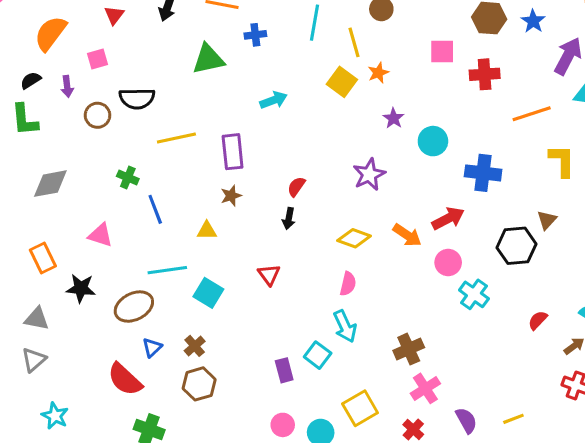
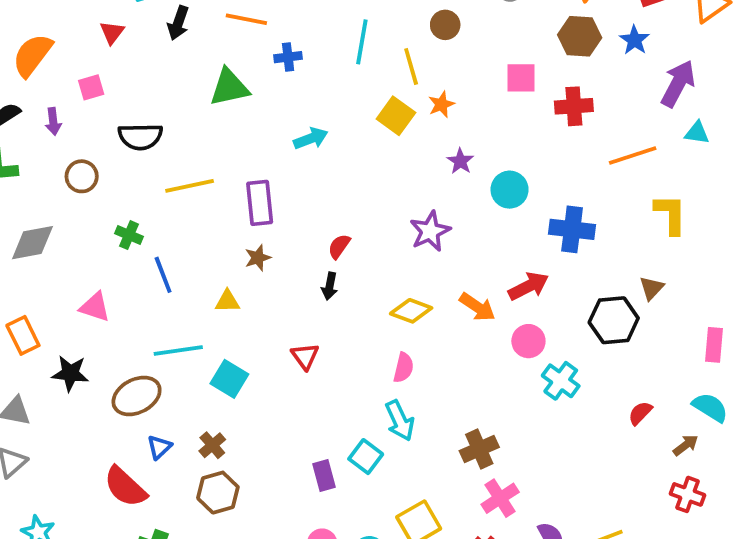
brown circle: (97, 115) -> (82, 176), moved

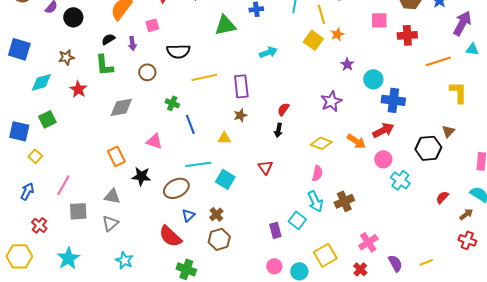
blue cross: (572, 229) -> (393, 100), moved
brown cross: (479, 449) -> (344, 201), moved

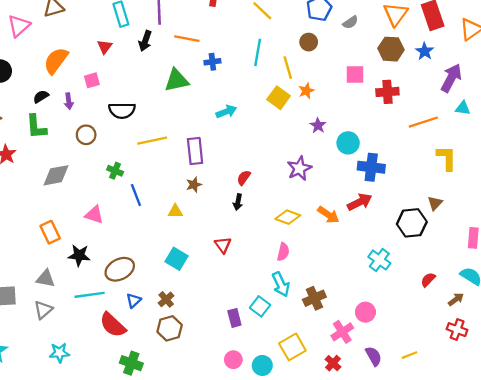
pink circle: (383, 159) -> (365, 312), moved
cyan line: (198, 164) -> (90, 295), moved
brown cross: (344, 201) -> (314, 298), moved
cyan star: (124, 260) -> (59, 353), turned -30

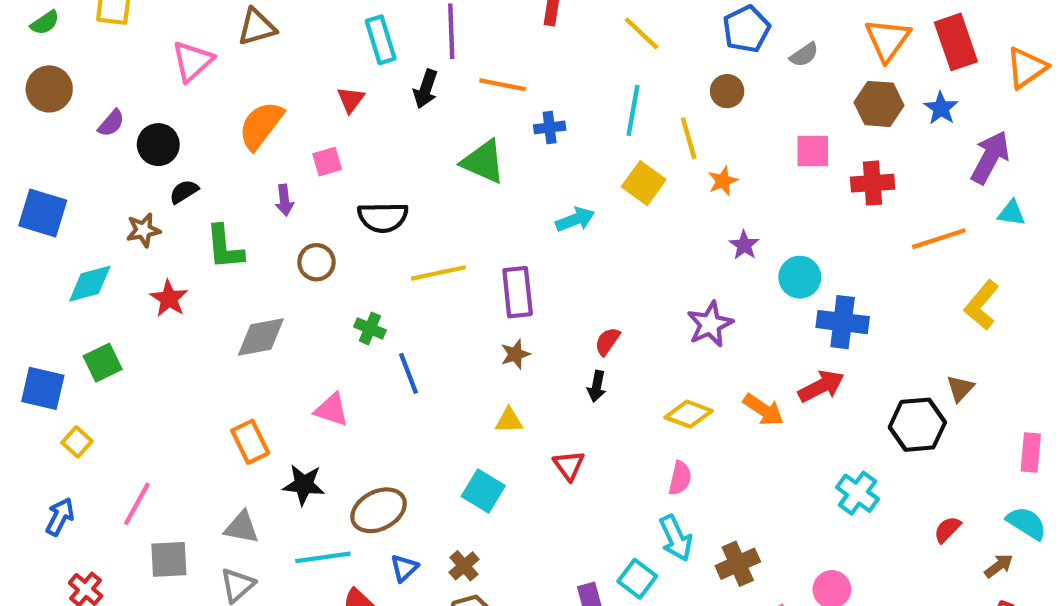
green triangle: (177, 80) -> (483, 162), turned 36
black semicircle: (41, 97) -> (184, 192), moved
yellow square: (279, 98) -> (644, 183), moved
yellow L-shape: (447, 158) -> (982, 305), turned -140
yellow triangle: (175, 211) -> (509, 420), moved

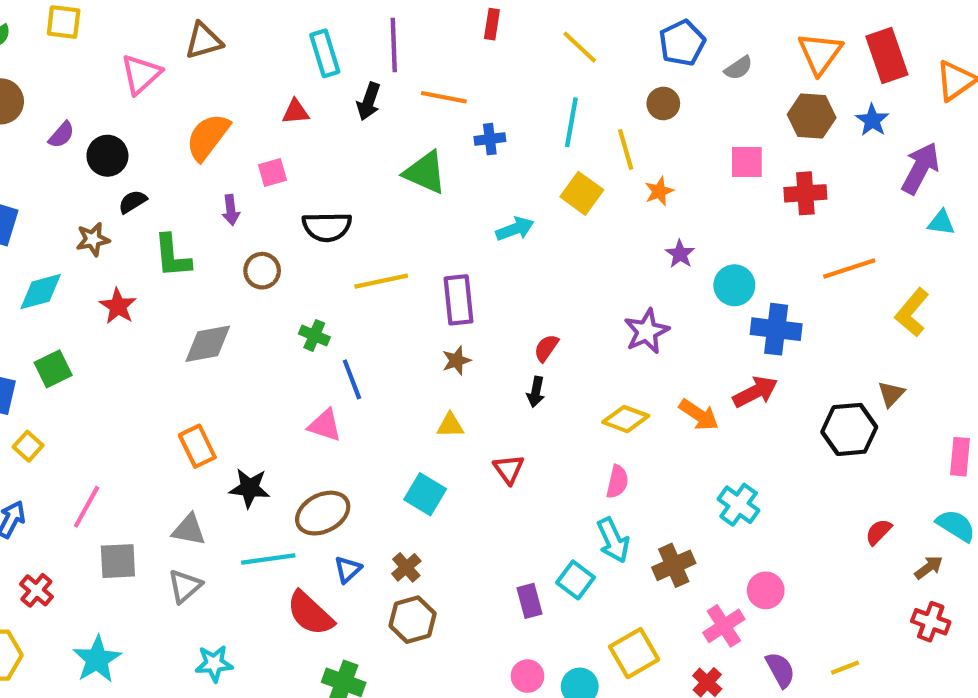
red triangle: (351, 100) -> (296, 112), turned 48
orange line: (939, 239) -> (849, 269), moved
pink triangle: (331, 410) -> (325, 425), moved
cyan cross: (858, 493) -> (739, 505), moved

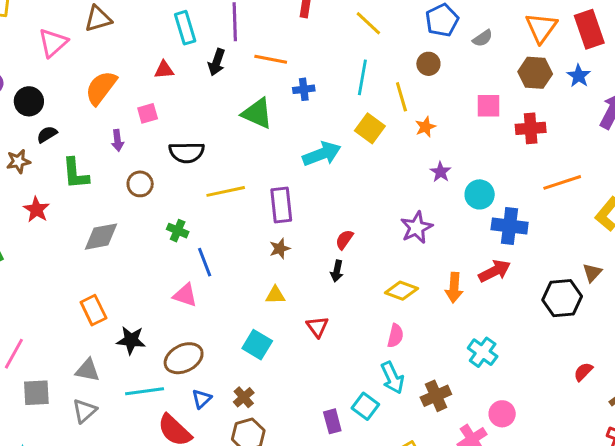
cyan arrow: (515, 229) -> (322, 154), size x1.4
orange arrow: (699, 415) -> (454, 288), turned 60

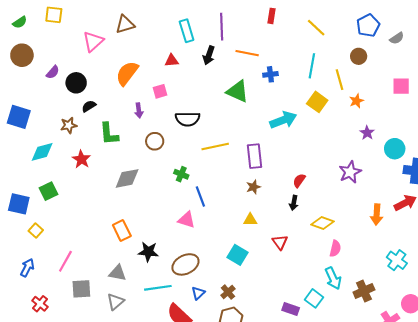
yellow diamond: (401, 291) -> (322, 223), moved
purple rectangle: (332, 421) -> (291, 309), turned -56

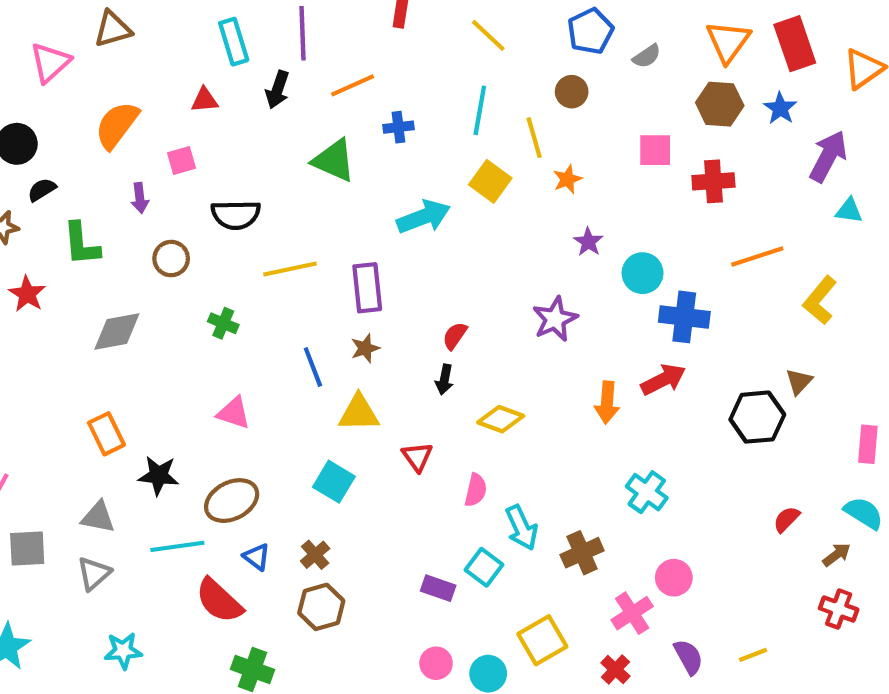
orange line: (247, 53) -> (353, 85), turned -35
blue line: (200, 196) -> (313, 367), moved
yellow triangle: (250, 220) -> (359, 413), size x1.5
pink semicircle: (335, 249) -> (476, 490), moved
blue triangle: (198, 293) -> (257, 557), turned -40

